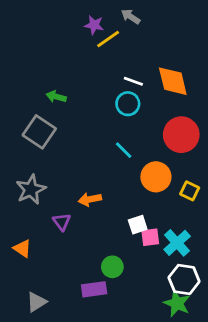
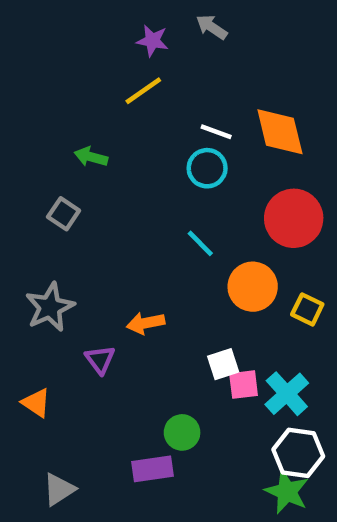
yellow line: (108, 39) -> (143, 91), moved
gray square: (39, 132) -> (64, 214), size x0.6

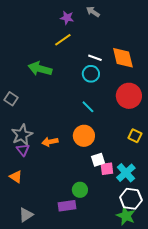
green arrow: (91, 157) -> (40, 69), size x1.6
gray square: (64, 214) -> (11, 99), moved
orange circle: (253, 287) -> (84, 136), moved
orange arrow: (146, 323) -> (50, 142), moved
purple triangle: (100, 360) -> (23, 150), moved

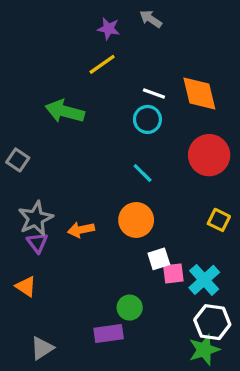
green star: (126, 216) -> (204, 350), turned 30

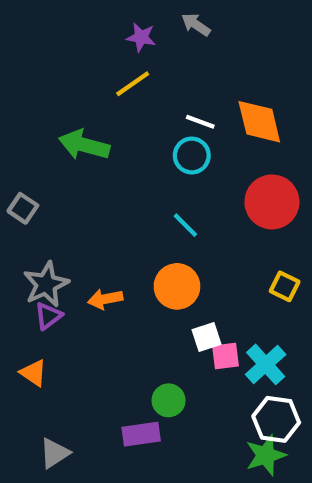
purple triangle: (37, 243) -> (48, 316), turned 30

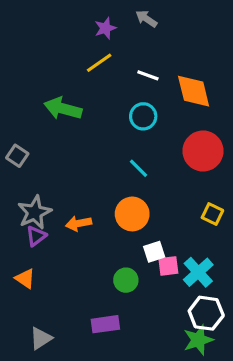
purple star: (141, 37) -> (105, 28), turned -30
white line: (200, 122) -> (148, 75), moved
green circle: (169, 400) -> (126, 280), moved

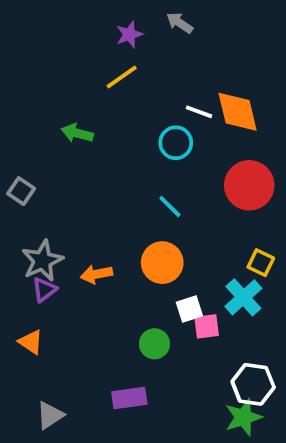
white line: (148, 75) -> (199, 112), moved
green arrow: (63, 108) -> (77, 133), size x0.7
cyan cross: (198, 272) -> (243, 297), moved

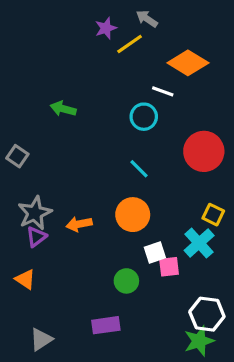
yellow line: (122, 77) -> (130, 44), moved
orange diamond: (238, 112) -> (188, 63), moved, turned -45

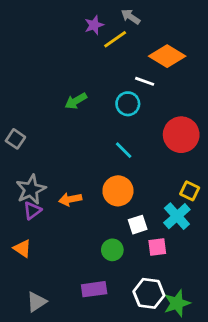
green arrow: (63, 109) -> (76, 101), moved, turned -45
pink square: (169, 267) -> (157, 247), moved
white hexagon: (207, 314) -> (149, 293), moved

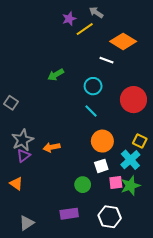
cyan circle: (128, 104) -> (93, 86), moved
orange circle: (118, 191) -> (102, 141), moved
green star: (177, 303) -> (130, 186), moved

